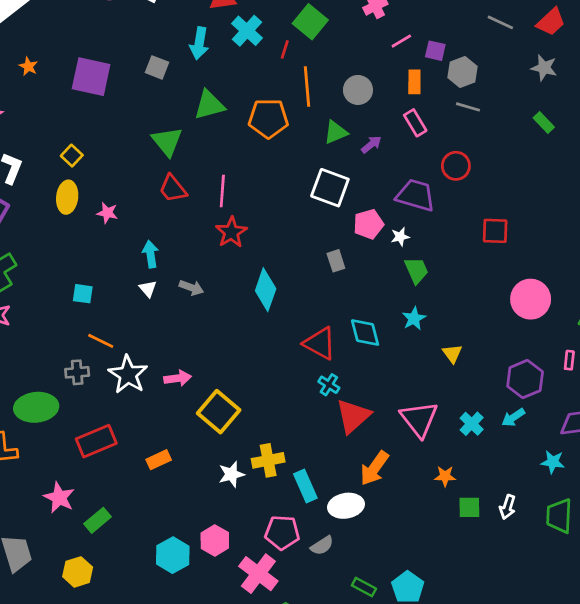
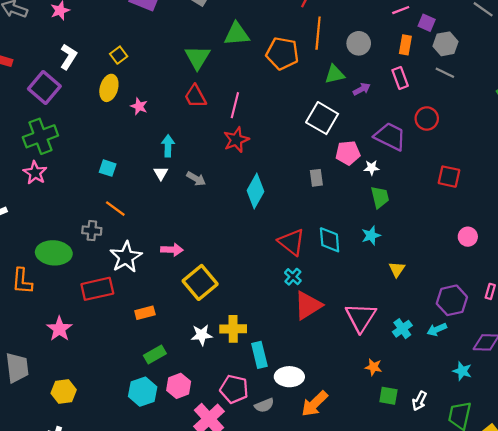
pink circle: (531, 299) -> (468, 237), size x0.6
white star: (128, 374) -> (126, 257), moved
orange arrow: (374, 468) -> (315, 404), moved
green rectangle: (97, 520) -> (155, 354), moved

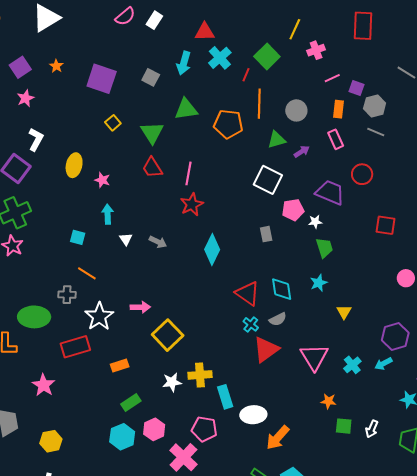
yellow square: (119, 55) -> (113, 123), moved
cyan arrow: (168, 146) -> (108, 214), moved
gray semicircle: (264, 405) -> (278, 319), moved

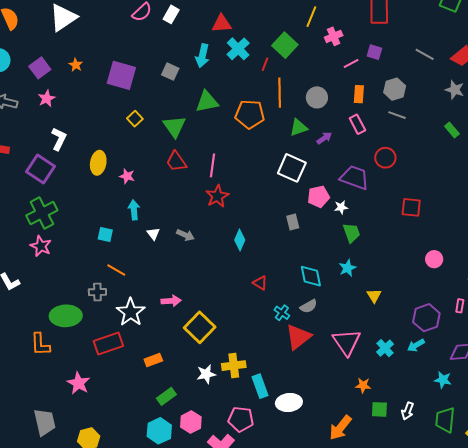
purple square: (356, 88) -> (374, 52), moved
cyan diamond: (212, 249) -> (240, 240), size x0.7
red triangle: (248, 293) -> (260, 283), moved, size x0.6
orange arrow: (278, 438) -> (340, 428), moved

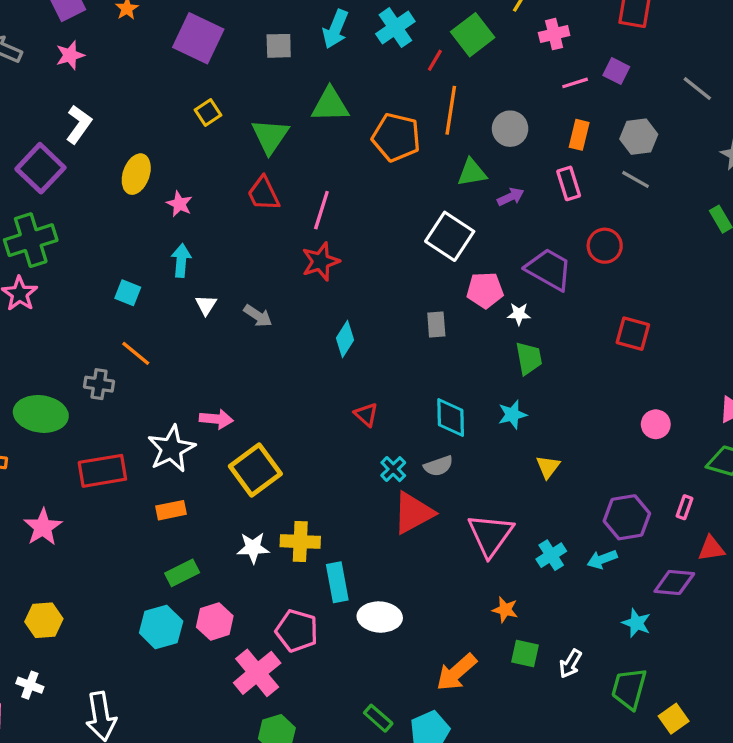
gray square: (170, 72) -> (279, 46), turned -36
white star: (131, 312) -> (171, 449), moved

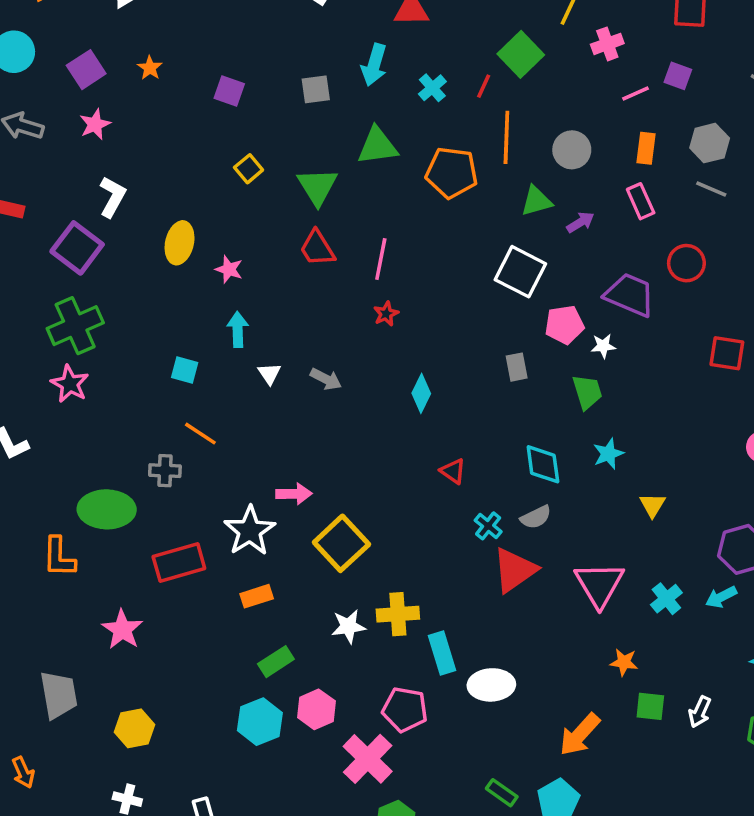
cyan cross: (395, 28) -> (432, 88), moved, size x0.7
purple square: (198, 38) -> (229, 91), size x0.6
red star: (321, 262) -> (386, 314), size x0.6
green trapezoid: (529, 358) -> (587, 392), moved

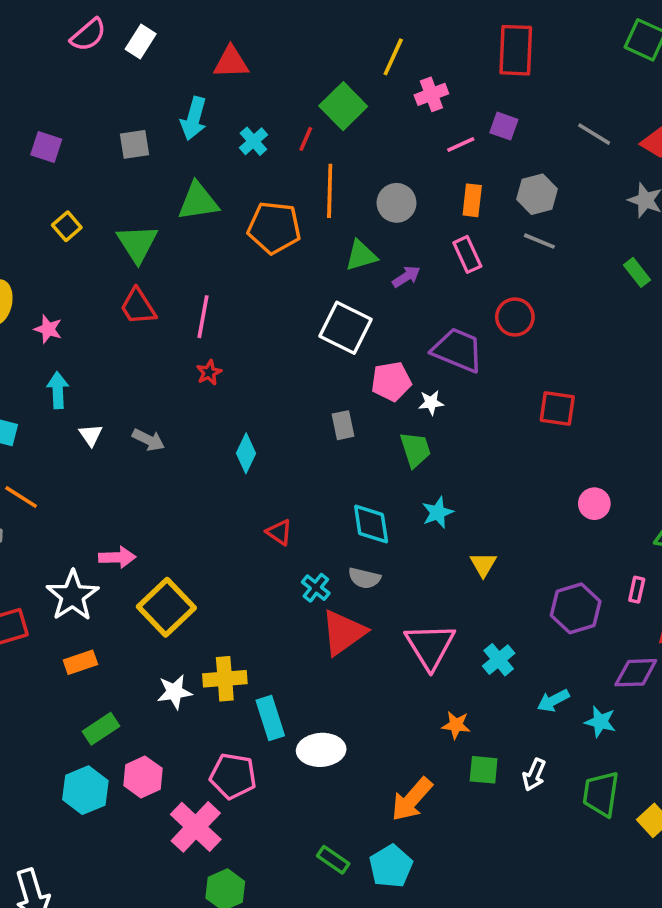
gray semicircle: (536, 517) -> (364, 578), turned 40
cyan arrow: (721, 597) -> (553, 701), moved

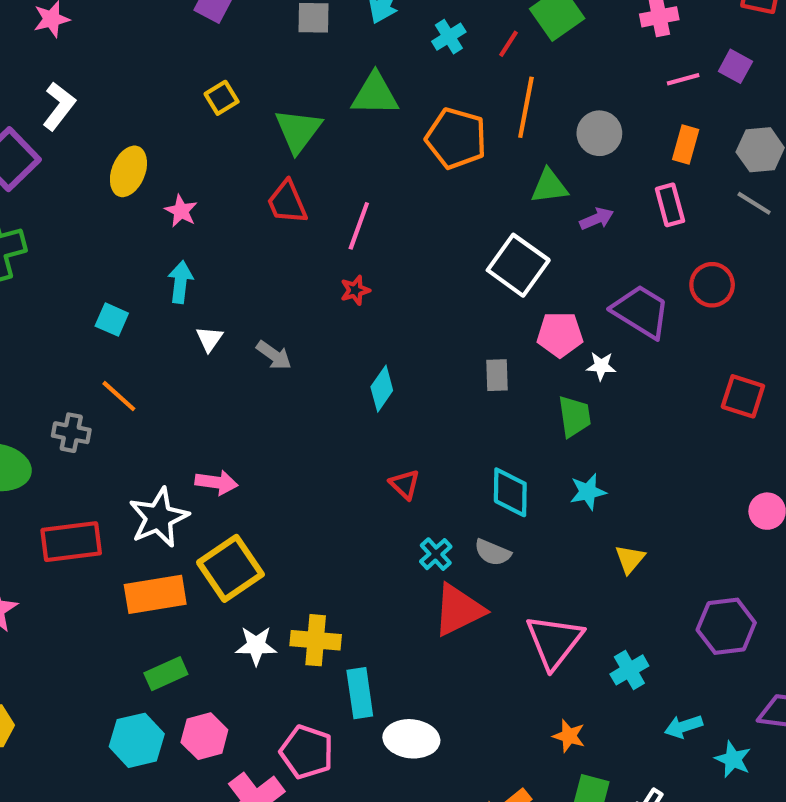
yellow square: (166, 607) -> (230, 568), moved
orange rectangle: (80, 662) -> (155, 594), size x1.6

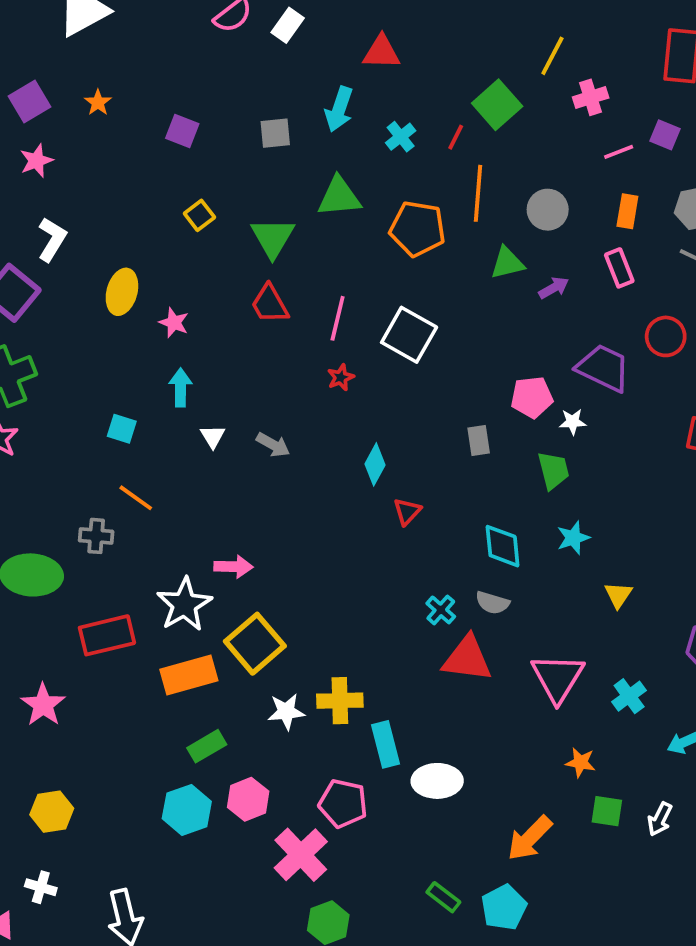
white square: (518, 265) -> (409, 335), moved
red triangle: (405, 484) -> (407, 512), moved, turned 36
red triangle: (459, 610) -> (467, 659), turned 40

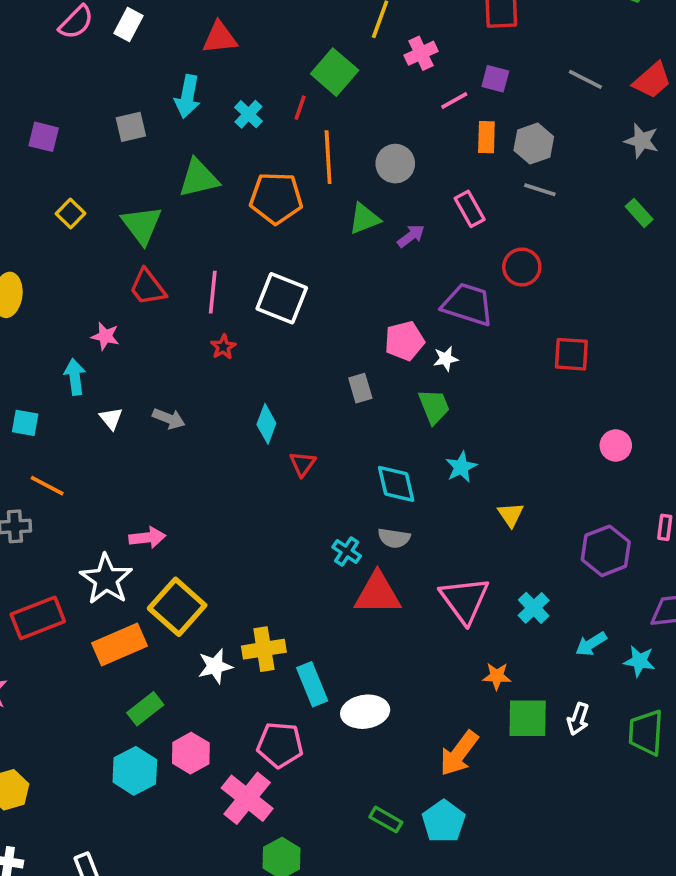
orange rectangle: (627, 211) -> (486, 137), moved
pink star: (174, 323) -> (105, 336), moved
green square: (607, 811) -> (528, 718), size x1.4

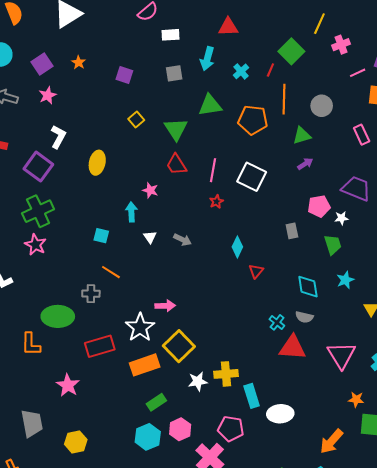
white rectangle: (129, 25) -> (170, 35), moved, turned 54
purple arrow: (411, 236) -> (305, 164), moved

